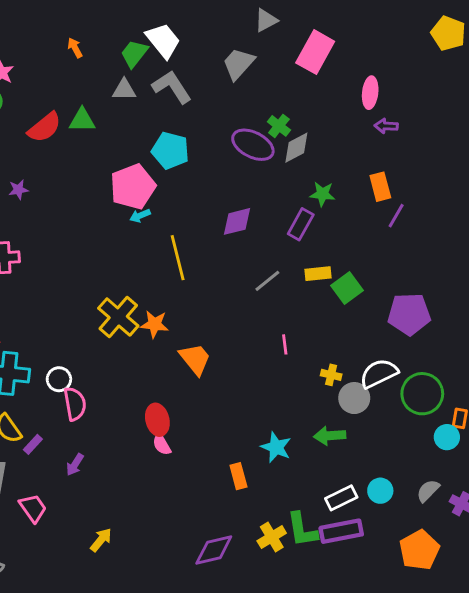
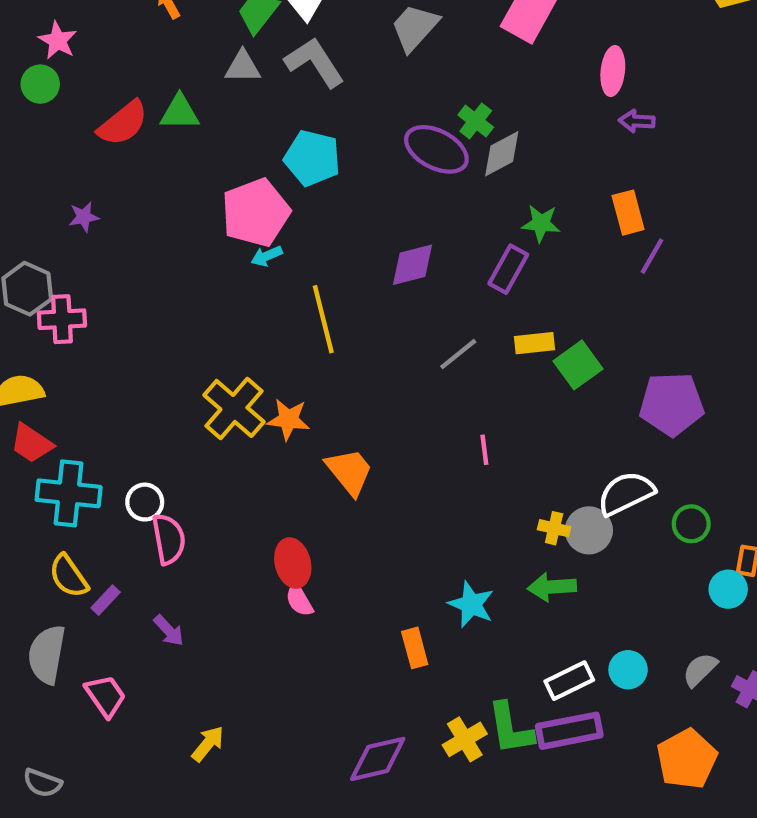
yellow cross: (331, 375) -> (554, 528), moved
green circle: (422, 394) -> (691, 524), size x0.6
purple arrow: (75, 465) -> (169, 631), turned -75

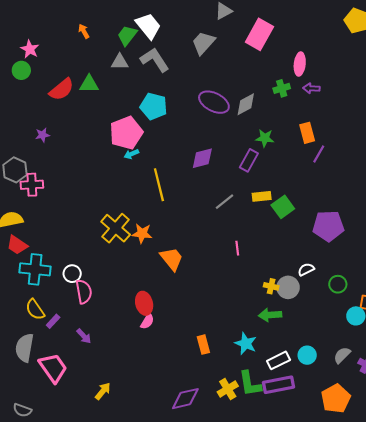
green cross: (476, 121) -> (282, 88), moved, turned 35
white semicircle: (626, 493) -> (306, 269), size x0.6
pink semicircle: (299, 600) -> (147, 321), turned -119
cyan star: (471, 604) -> (246, 343), moved
pink trapezoid: (106, 696) -> (53, 368), size x1.4

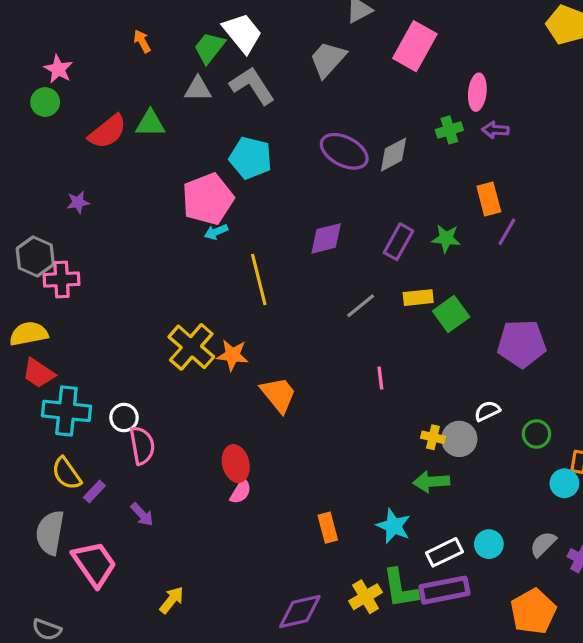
green star: (265, 138) -> (446, 238), moved

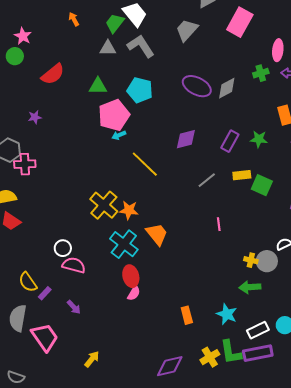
green triangle: (150, 123) -> (98, 86), moved
yellow line: (259, 279) -> (145, 164), turned -32
green square: (451, 314) -> (262, 185), turned -30
cyan cross: (66, 411) -> (124, 244), moved, turned 32
pink semicircle: (142, 445) -> (74, 265), turned -65

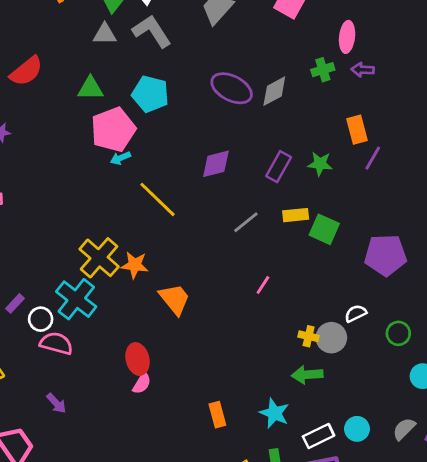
pink line: (219, 224) -> (263, 285), turned 40
cyan cross: (124, 244) -> (76, 299), moved
purple rectangle: (45, 293) -> (15, 303), moved

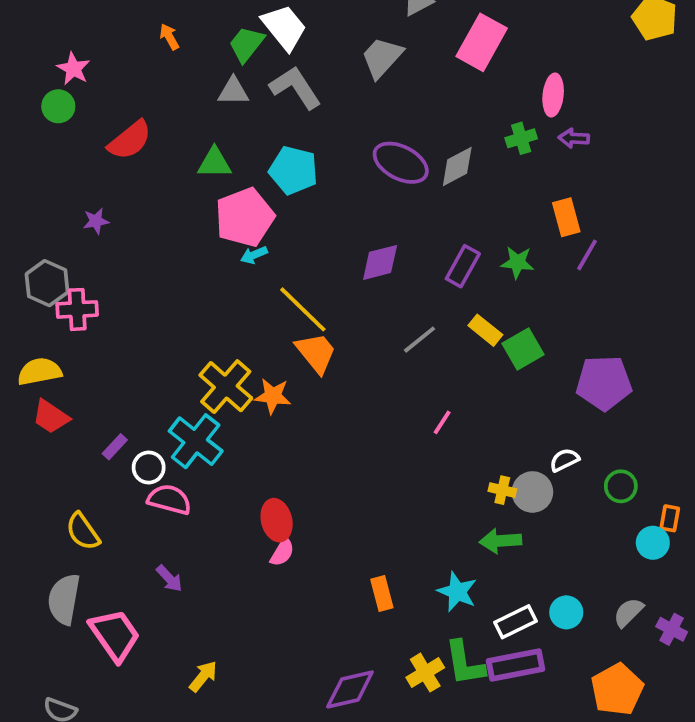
yellow rectangle: (296, 215) -> (485, 330), turned 45
green square: (324, 229) -> (523, 349), turned 36
orange trapezoid: (175, 299) -> (316, 353), moved

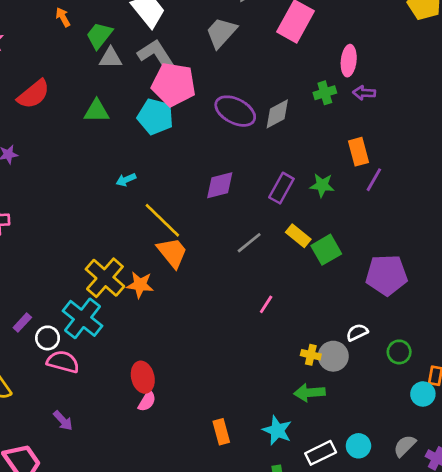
green trapezoid: (246, 44) -> (99, 35), moved
pink pentagon: (245, 217) -> (174, 84), moved, turned 30

